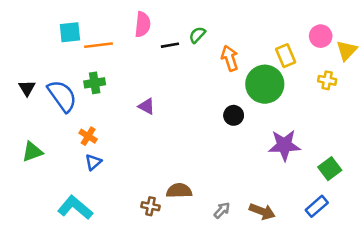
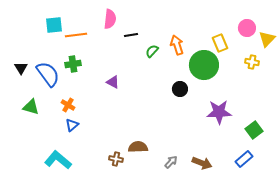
green semicircle: (197, 35) -> (152, 51), moved
green triangle: (32, 152) -> (31, 107), moved, turned 36

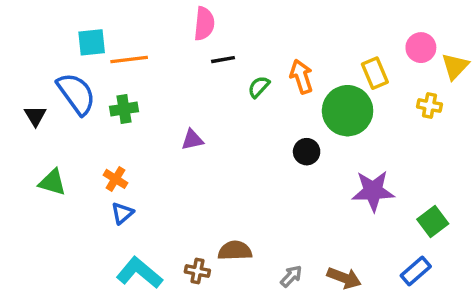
pink semicircle: (110, 19) -> (204, 24), moved
blue semicircle: (48, 74) -> (76, 94), moved
purple triangle: (113, 82) -> (192, 140), turned -40
cyan L-shape: (58, 160) -> (139, 273), moved

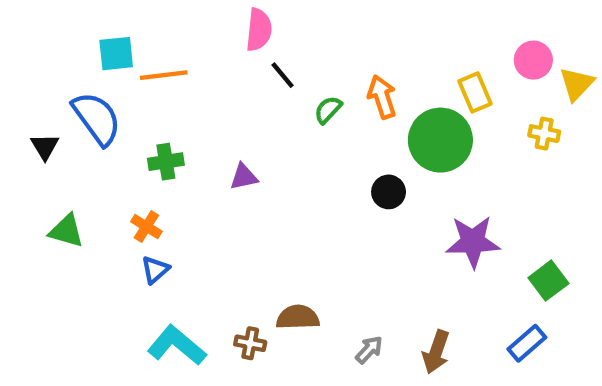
black line: (223, 60) -> (283, 75), turned 60
green cross: (124, 109) -> (166, 162), moved
brown arrow: (344, 278) -> (436, 352), turned 88

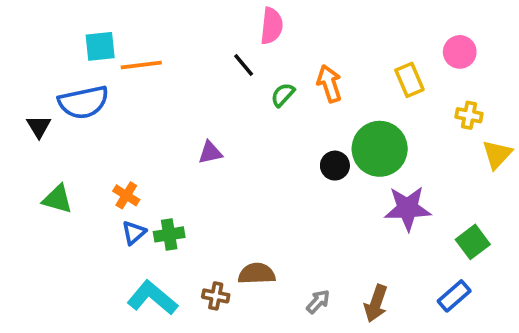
pink semicircle: (259, 30) -> (272, 26), moved
yellow triangle: (577, 84) -> (497, 154), moved
blue semicircle: (97, 118) -> (83, 102), turned 114
green circle: (440, 140) -> (380, 149), moved
green cross: (166, 162) -> (169, 234), moved

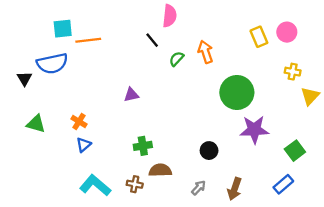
yellow rectangle: (409, 80) -> (259, 37), moved
black circle: (335, 166) -> (209, 151), moved
green cross: (169, 234) -> (143, 146), moved

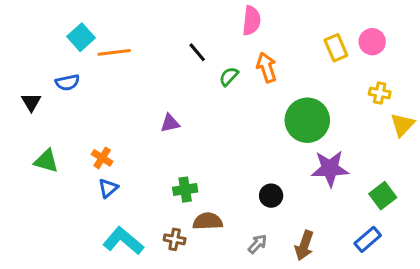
pink semicircle: (170, 16) -> (251, 21), moved
cyan square: (63, 29) -> (81, 37), turned -36
blue semicircle: (52, 63) -> (67, 82), size x0.6

